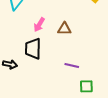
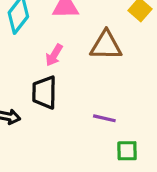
brown triangle: (64, 29) -> (106, 45), moved, size x1.5

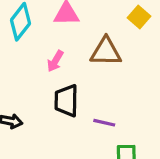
black trapezoid: (44, 92) -> (66, 101), moved

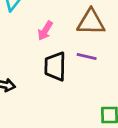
purple line: (104, 123) -> (87, 56), moved

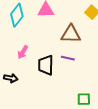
pink arrow: (45, 31) -> (23, 52), moved

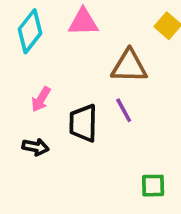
purple line: (68, 58) -> (124, 110), turned 48
black arrow: (11, 78) -> (35, 147), moved

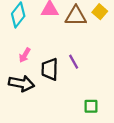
brown triangle: (129, 66) -> (76, 16), moved
black arrow: (35, 147) -> (21, 83), size x1.6

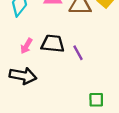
black trapezoid: (50, 69) -> (53, 44), moved, turned 95

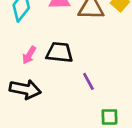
purple line: (78, 53) -> (88, 81), moved

